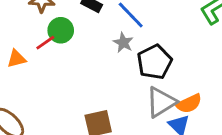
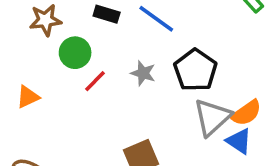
red line: (45, 43) -> (95, 81), moved
gray star: (123, 43) -> (143, 73), moved

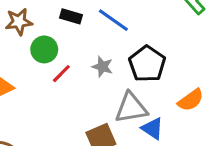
gray triangle: (212, 117) -> (131, 108), moved, turned 33
blue triangle: (239, 141) -> (152, 128), moved

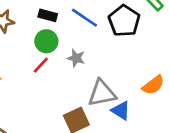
green circle: (44, 49) -> (46, 41), moved
black pentagon: (147, 64) -> (124, 21), moved

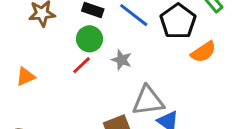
orange semicircle: (153, 85) -> (203, 52), moved

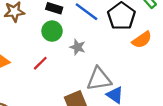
red line: (82, 65) -> (40, 63), moved

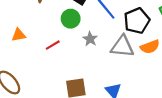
gray triangle: (99, 79) -> (122, 46), moved

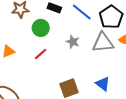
green circle: (71, 19) -> (41, 28), moved

